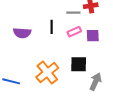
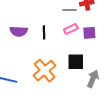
black line: (52, 27) -> (44, 32), moved

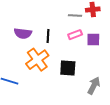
black square: (76, 62) -> (68, 68), moved
orange cross: (45, 71) -> (37, 60), moved

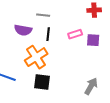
gray line: (75, 16) -> (43, 15), moved
black square: (68, 68) -> (42, 82), moved

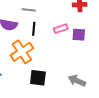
black square: (42, 82) -> (38, 78), moved
gray arrow: (91, 86) -> (77, 81), turned -96

